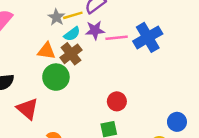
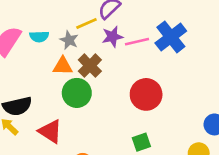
gray star: (56, 17) -> (69, 40), moved
cyan semicircle: (72, 34) -> (39, 37), moved, turned 42
red circle: (117, 101) -> (146, 94), moved, size x1.5

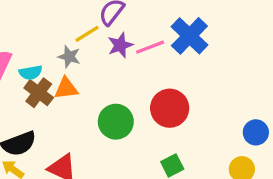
cyan semicircle: (39, 37) -> (31, 73), moved
brown cross: (90, 66) -> (39, 93), moved
green circle: (77, 93) -> (116, 122), moved

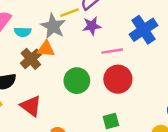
pink line: (150, 47) -> (112, 51), moved
gray star: (69, 57) -> (53, 26), size x1.5
brown cross: (39, 93) -> (31, 59), moved

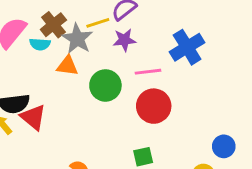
brown cross: (31, 59) -> (53, 25), moved
green circle: (77, 81) -> (105, 85), moved
red triangle: (31, 106) -> (33, 117), moved

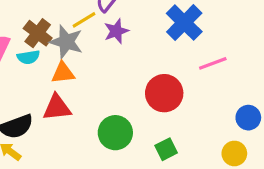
pink line: (148, 72) -> (213, 63), moved
green circle: (105, 85) -> (115, 133), moved
red triangle: (33, 117) -> (57, 108), moved, turned -32

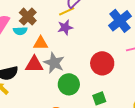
yellow line: (84, 20) -> (67, 11), moved
purple star: (116, 31) -> (65, 27), moved
gray star: (66, 42) -> (54, 63), moved

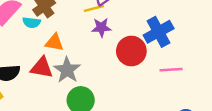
purple star: (65, 27) -> (101, 27), moved
red circle: (102, 63) -> (131, 51), moved

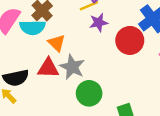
cyan semicircle: (32, 23) -> (33, 27), size x1.5
orange triangle: (54, 42) -> (57, 43), turned 42

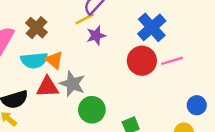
cyan semicircle: (33, 27) -> (34, 60), moved
red circle: (130, 40) -> (142, 61), moved

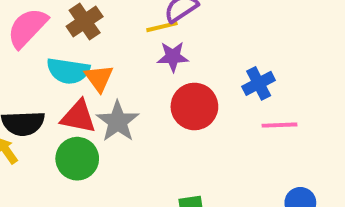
blue cross: (152, 27) -> (259, 83), moved, size x0.7
red circle: (142, 61) -> (194, 106), moved
green circle: (92, 110) -> (77, 159), moved

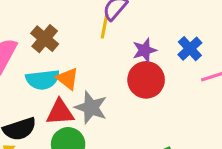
yellow line: (162, 27) -> (104, 26), turned -50
purple star: (173, 57) -> (145, 50), moved

